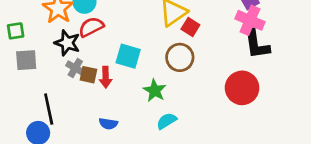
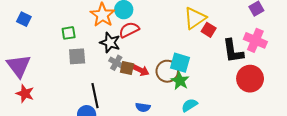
pink cross: (250, 20) -> (255, 40), moved
black L-shape: (257, 44) -> (233, 51), moved
cyan square: (128, 56) -> (180, 63), moved
brown circle: (180, 57) -> (167, 71), moved
red arrow: (106, 77) -> (141, 70), turned -63

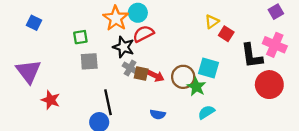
yellow triangle: (195, 18) -> (212, 22), size x0.6
cyan square: (180, 63) -> (209, 68), moved
red star: (25, 93) -> (51, 100), moved

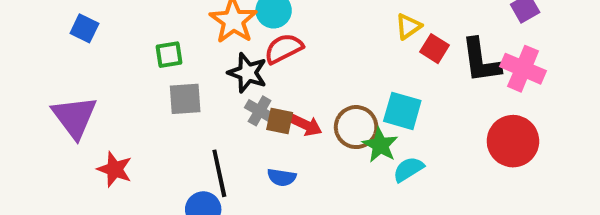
black L-shape: (252, 56) -> (481, 61), moved
cyan semicircle: (206, 112) -> (408, 169), moved
blue semicircle: (158, 114) -> (282, 177), moved

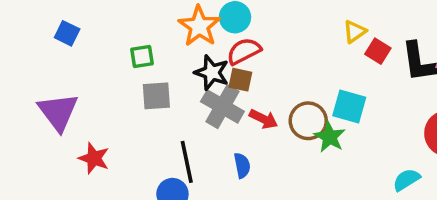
gray cross: (260, 111) -> (222, 107), size x1.6
brown square: (280, 121) -> (240, 80), moved
cyan semicircle: (408, 169) -> (406, 180), moved
blue semicircle: (282, 177) -> (242, 165), turned -110

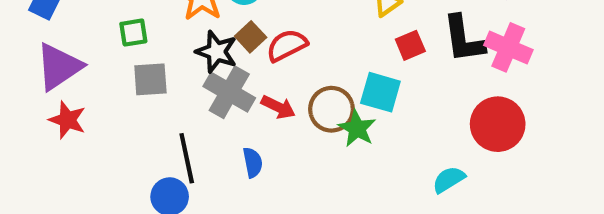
red semicircle: (244, 51) -> (287, 45), moved
red square: (378, 51) -> (410, 45), moved, turned 35
brown square: (240, 80) -> (251, 37), moved, turned 35
purple triangle: (58, 112) -> (59, 67), moved, turned 33
red star: (94, 158) -> (67, 120), moved

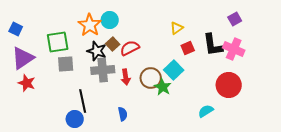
green square: (133, 33) -> (58, 42), size x1.6
gray cross: (229, 92) -> (103, 70), turned -35
cyan square: (380, 92) -> (174, 70), turned 30
red arrow: (278, 107) -> (126, 77), turned 56
blue semicircle: (253, 162) -> (123, 114), moved

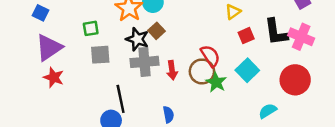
green square: (58, 42) -> (91, 28), size x0.6
red semicircle: (130, 48) -> (210, 56), moved, turned 84
cyan square: (174, 70) -> (247, 70), moved

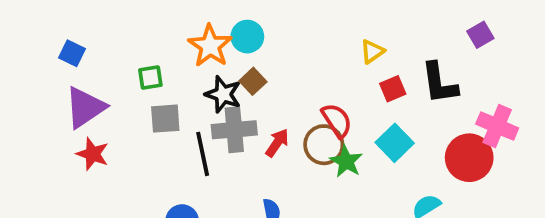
pink cross: (301, 37) -> (497, 126), moved
red arrow: (172, 70) -> (277, 143), turned -138
black line: (121, 99) -> (203, 154), moved

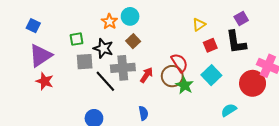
purple square: (480, 35) -> (241, 18), moved
orange star: (210, 46) -> (109, 22), size x0.7
black star: (223, 94) -> (103, 48), moved
black line: (203, 154) -> (105, 81), turned -30

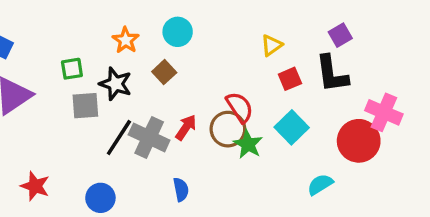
cyan circle: (130, 16) -> (178, 32), moved
gray cross: (123, 68) -> (149, 137), moved, turned 30
red star: (45, 81) -> (35, 186), moved
black line: (105, 81) -> (119, 137), turned 75

